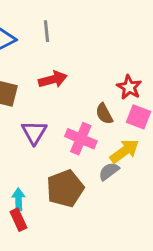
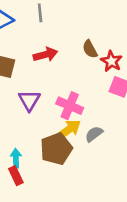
brown semicircle: (104, 114) -> (90, 49), moved
yellow arrow: (124, 151) -> (68, 130), moved

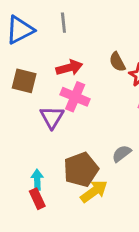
pink cross: (70, 106) -> (75, 97), moved
yellow arrow: (68, 130) -> (94, 191), moved

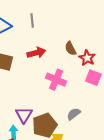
pink cross: (75, 97) -> (56, 80), moved
purple triangle: (52, 117) -> (24, 115), moved

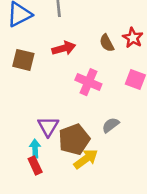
red star: (87, 58) -> (133, 38), moved

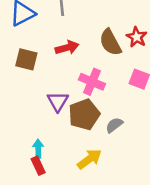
brown semicircle: (107, 43) -> (110, 42), size x1.5
purple triangle: (48, 126) -> (58, 101), moved
brown pentagon: (74, 139) -> (84, 115), moved

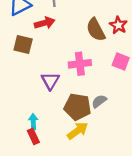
red arrow: (67, 48) -> (45, 23), moved
pink cross: (92, 82) -> (80, 64), turned -30
brown pentagon: (84, 115) -> (78, 107), moved, turned 30

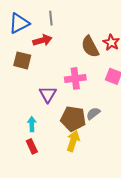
cyan arrow: (33, 122) -> (32, 124), moved
yellow arrow: (78, 131) -> (73, 141), turned -36

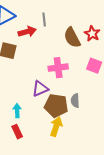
gray line: (51, 18) -> (44, 20), moved
purple triangle: (48, 94) -> (40, 89), moved, turned 36
gray semicircle: (93, 113) -> (75, 101), turned -56

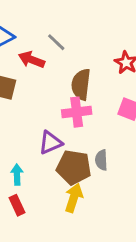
gray line: (44, 20) -> (56, 42), turned -40
red arrow: (27, 32) -> (32, 60), turned -144
brown semicircle: (72, 38) -> (81, 84), moved, turned 35

